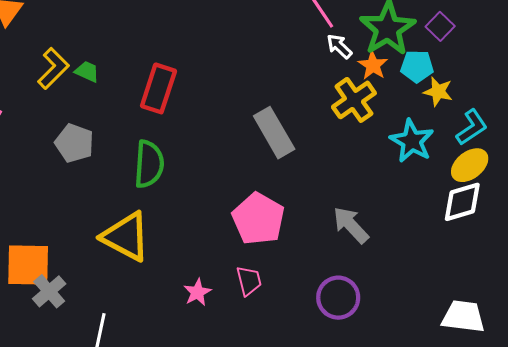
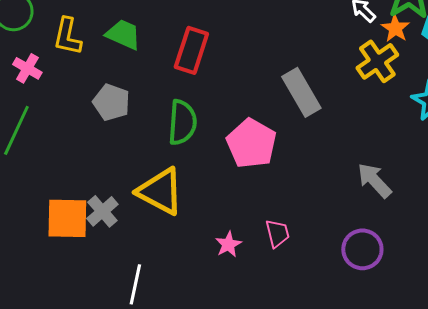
yellow L-shape: (53, 68) -> (67, 36), moved, turned 147
green trapezoid: (87, 72) -> (123, 34), size x1.5
pink pentagon: (258, 219) -> (251, 143), moved
gray cross: (49, 291) -> (102, 211), moved

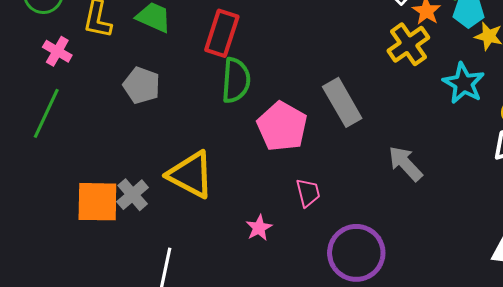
gray rectangle: (301, 92) -> (342, 102), moved
green semicircle: (182, 122) -> (236, 80), moved
pink trapezoid: (277, 233) -> (308, 193), moved
purple circle: (362, 249) -> (356, 253), moved, size x1.4

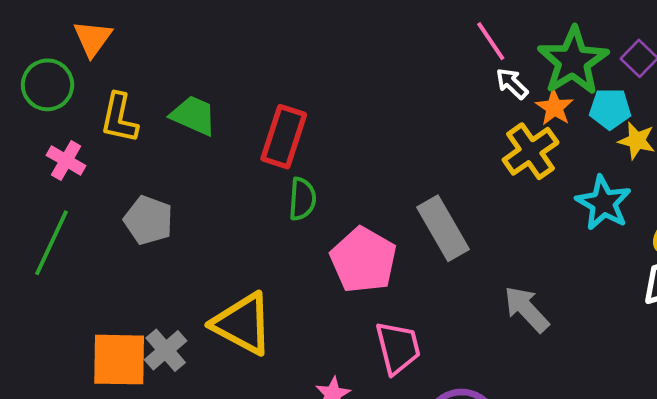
green semicircle: (236, 80) -> (302, 199), size x0.7
gray pentagon: (142, 85) -> (148, 220), moved
pink trapezoid: (308, 193) -> (398, 348), size x1.4

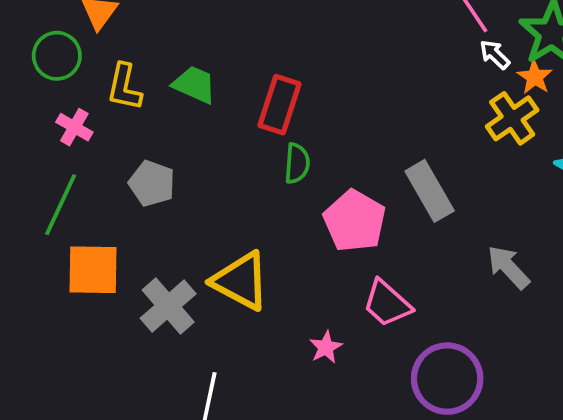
pink trapezoid: (398, 348) -> (387, 303), turned 146
gray cross: (166, 350) -> (168, 306), size x1.4
orange square: (119, 360) -> (93, 270), moved

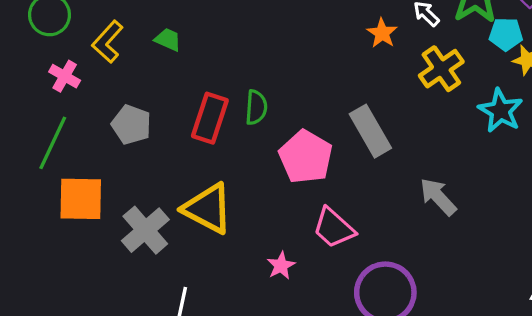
orange star: (535, 77) -> (382, 33), moved
green trapezoid: (194, 85) -> (168, 40), size x0.7
yellow L-shape: (124, 87) -> (108, 42), turned 30
red rectangle: (279, 105) -> (210, 118), moved

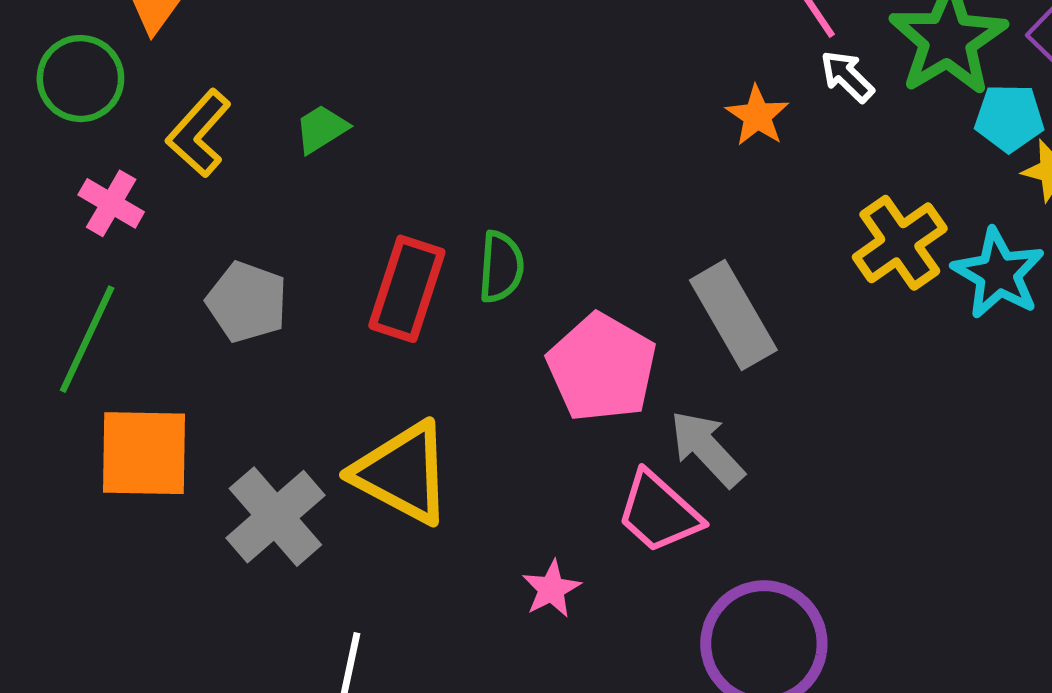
green trapezoid: (168, 40) -> (321, 129), turned -56
yellow cross: (441, 69) -> (900, 243), moved
gray arrow: (438, 197) -> (707, 449), moved

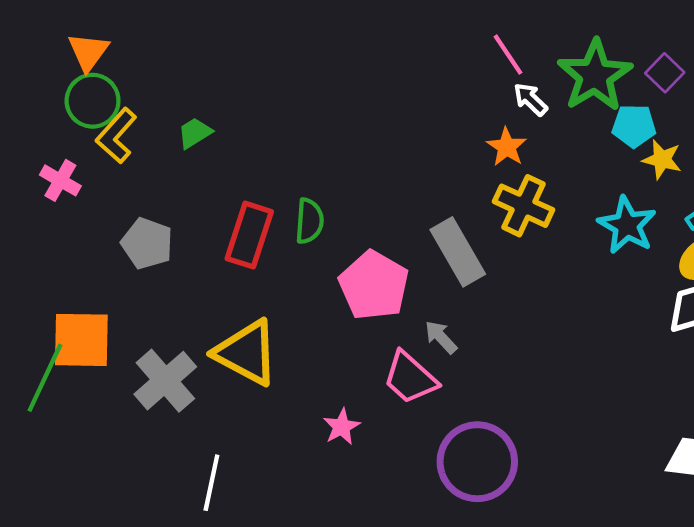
green circle: (80, 79) -> (93, 101), moved
orange star: (757, 116) -> (507, 147), moved
yellow cross: (900, 243) -> (523, 206), moved, turned -30
green line: (87, 339) -> (45, 378), moved
gray arrow: (707, 449) -> (441, 337), size x0.7

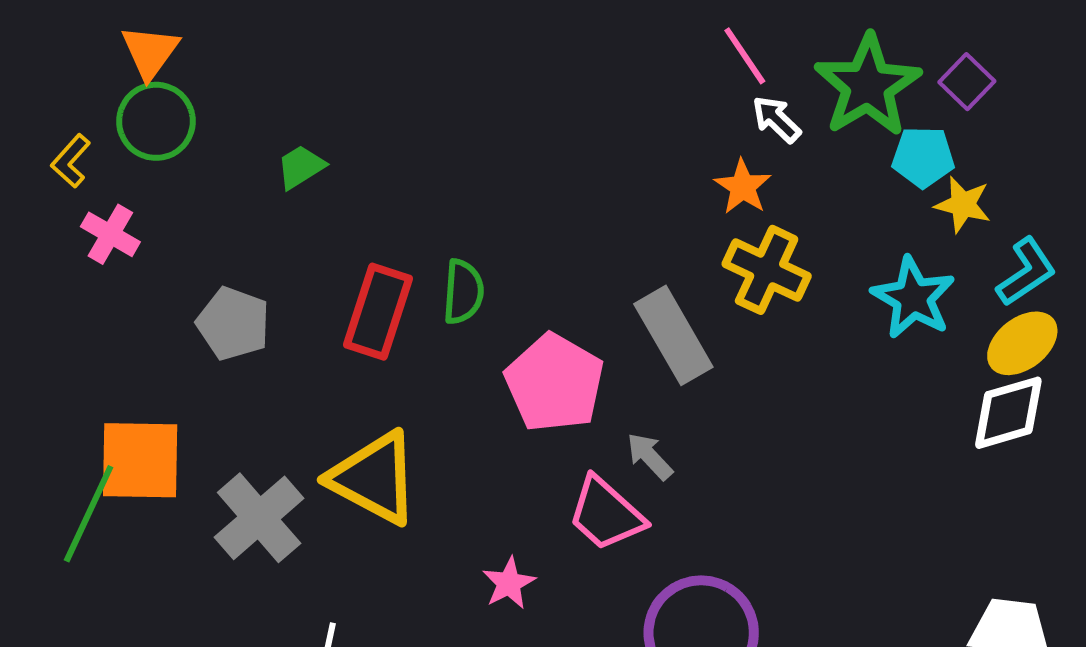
yellow L-shape: (116, 136) -> (71, 161), moved, size x0.7

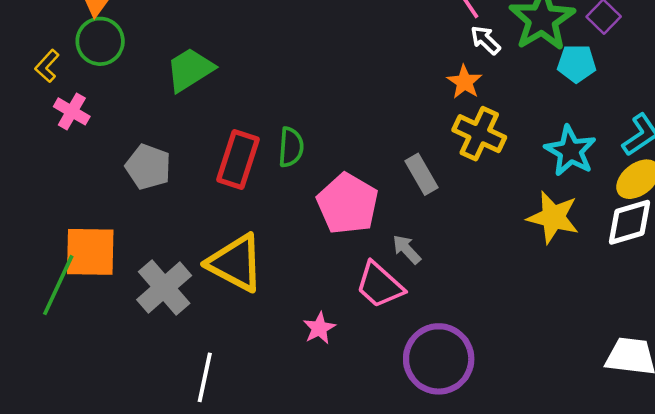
green trapezoid: (301, 167) -> (190, 70), size x1.6
yellow star: (963, 205) -> (553, 217), moved, size x1.5
gray rectangle: (673, 335) -> (421, 174), size x0.7

